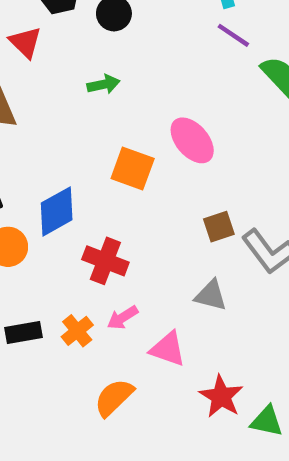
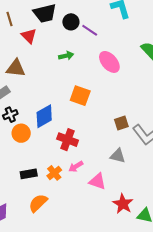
purple line: (233, 35) -> (90, 30), moved
pink ellipse: (192, 140) -> (109, 62), moved
orange semicircle: (114, 398) -> (38, 203), moved

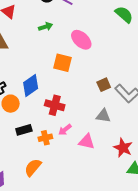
pink ellipse: (109, 62) -> (81, 40), moved
orange cross: (54, 173) -> (45, 138), turned 32
black rectangle: (29, 174) -> (24, 130), moved
red star: (123, 204) -> (123, 148), moved

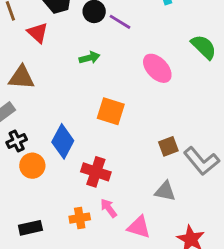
pink ellipse: (81, 40) -> (157, 68), moved
blue diamond: (31, 85) -> (63, 141), turned -30
black rectangle: (24, 130) -> (30, 228), moved
pink arrow: (65, 130) -> (109, 208), turned 88

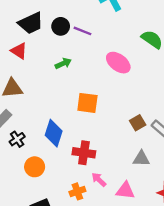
orange circle: (32, 166) -> (35, 167), moved

